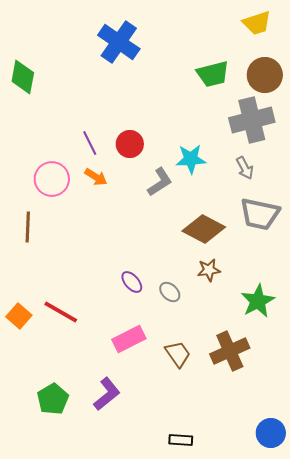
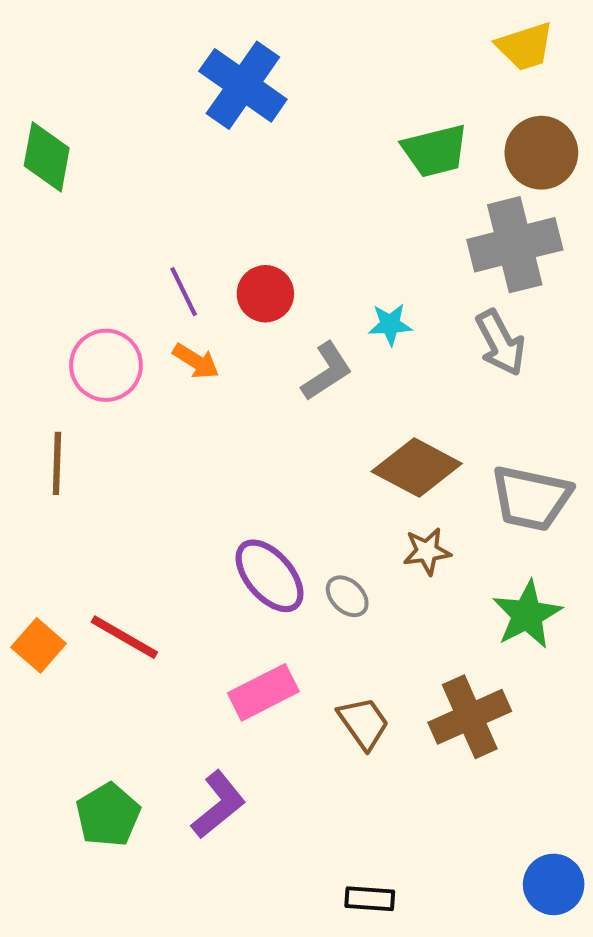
cyan star: (191, 159) -> (390, 324), size x0.7
gray arrow: (245, 168) -> (500, 343), size x1.4
gray trapezoid: (260, 214) -> (531, 498), moved
purple ellipse: (132, 282) -> (270, 576), size x1.6

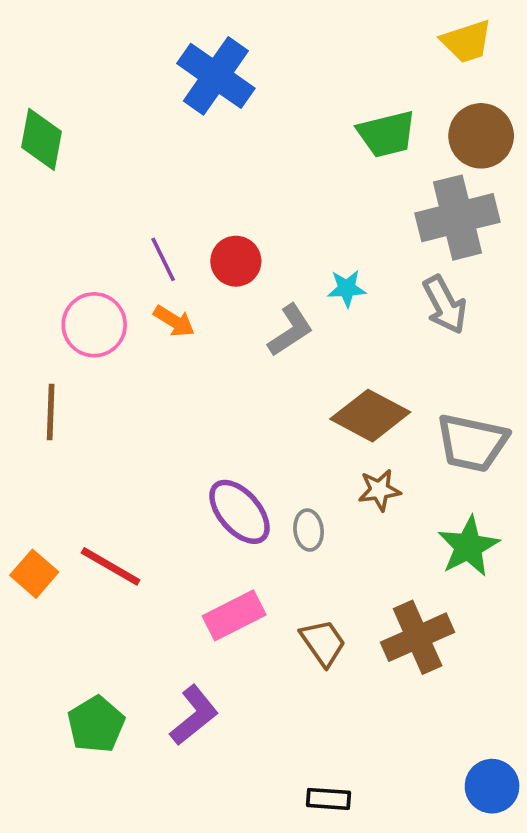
gray ellipse: (347, 596) -> (309, 530), turned 39

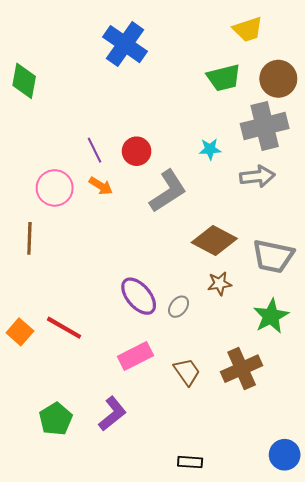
yellow trapezoid: (467, 41) -> (248, 29), moved
cyan star: (347, 288) -> (210, 149), moved
gray arrow: (445, 305) -> (257, 176), turned -68
gray L-shape: (290, 330) -> (168, 191), size x1.4
gray ellipse: (309, 530) -> (179, 307), turned 45

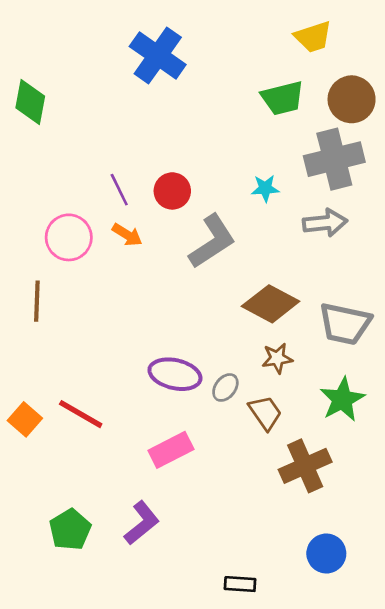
purple ellipse: (139, 296) -> (175, 374), turned -36
brown trapezoid: (187, 372) -> (265, 413), moved
blue circle: (285, 455) -> (326, 553), moved

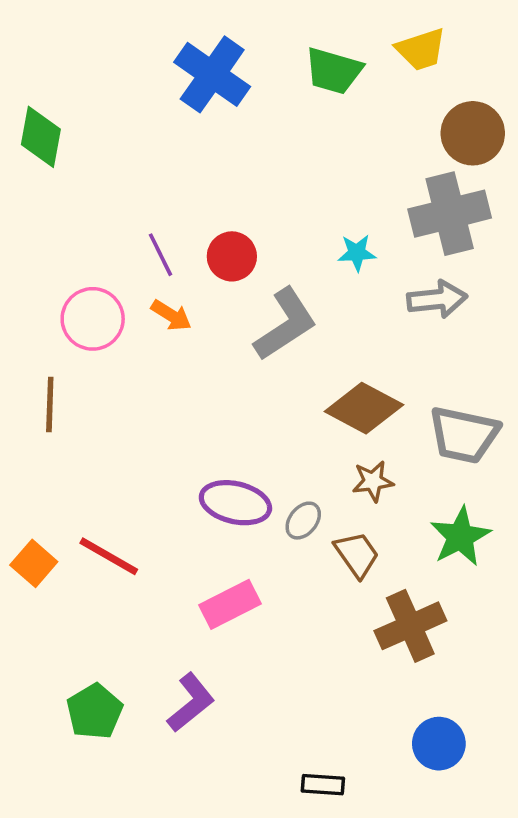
green trapezoid: (283, 98) -> (334, 71), moved, turned 30

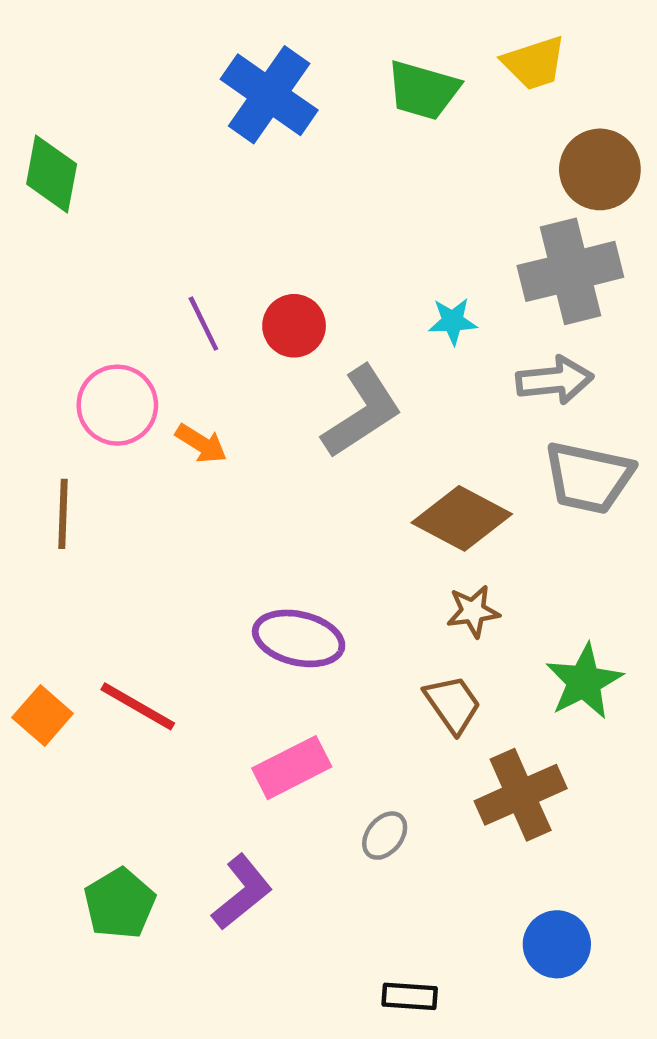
orange arrow: (171, 315) -> (201, 444), moved
gray trapezoid: (464, 435) -> (589, 478), moved
gray ellipse: (303, 521) -> (385, 836), moved

